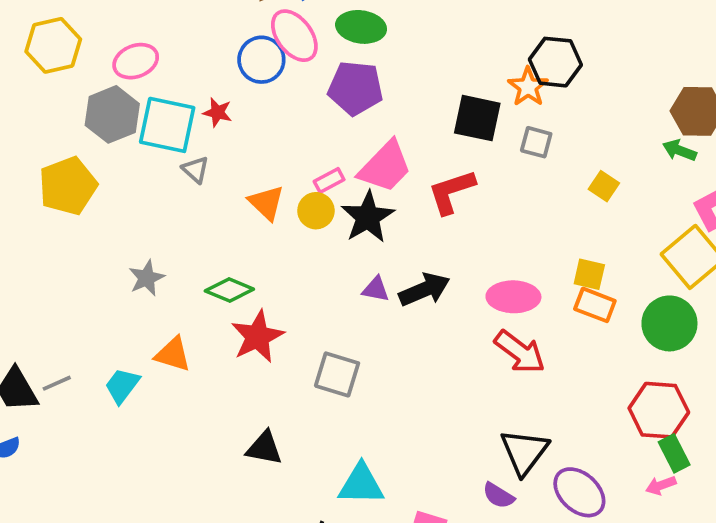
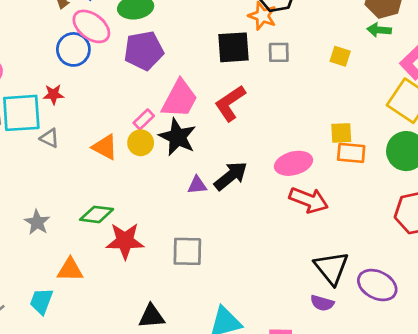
yellow square: (604, 186) -> (340, 56), moved
red star: (257, 337) -> (125, 241), turned -30

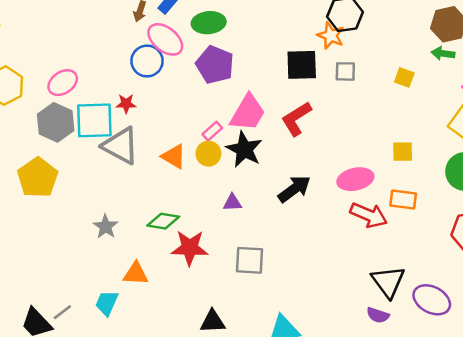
purple pentagon: (144, 51) -> (215, 65), turned 30
gray triangle: (50, 138) -> (121, 146), size x2.0
orange rectangle: (351, 153) -> (403, 199), moved
purple triangle: (197, 185) -> (232, 203), moved

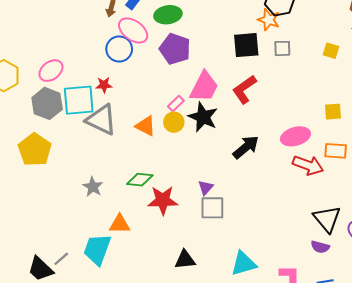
purple triangle: (232, 203) -> (206, 187), moved, turned -42
cyan trapezoid: (107, 303) -> (97, 249), size x1.5

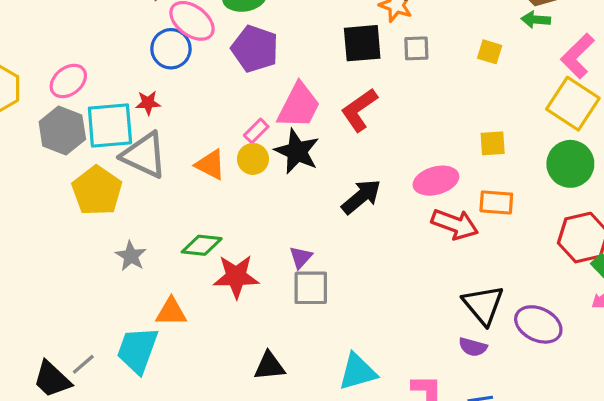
yellow pentagon: (35, 150) -> (97, 191), moved

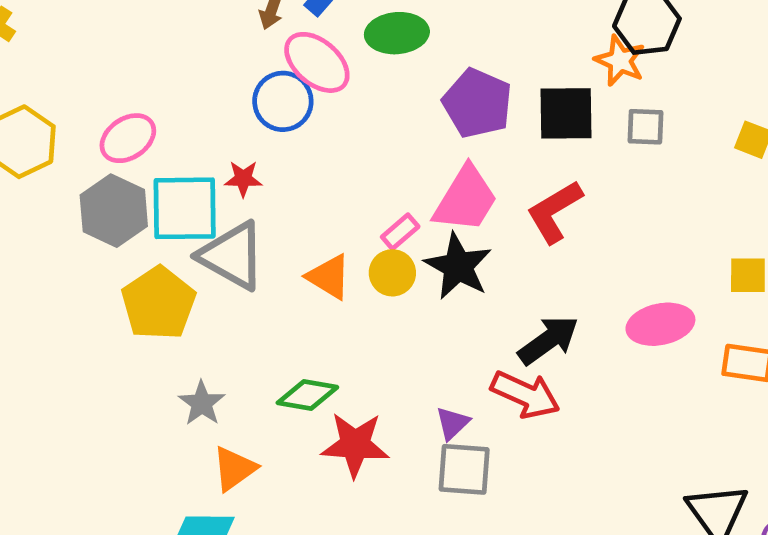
purple pentagon: (255, 49) -> (477, 103), moved
red arrow: (455, 224) -> (525, 395), moved
orange triangle: (171, 312) -> (234, 469), moved, turned -40

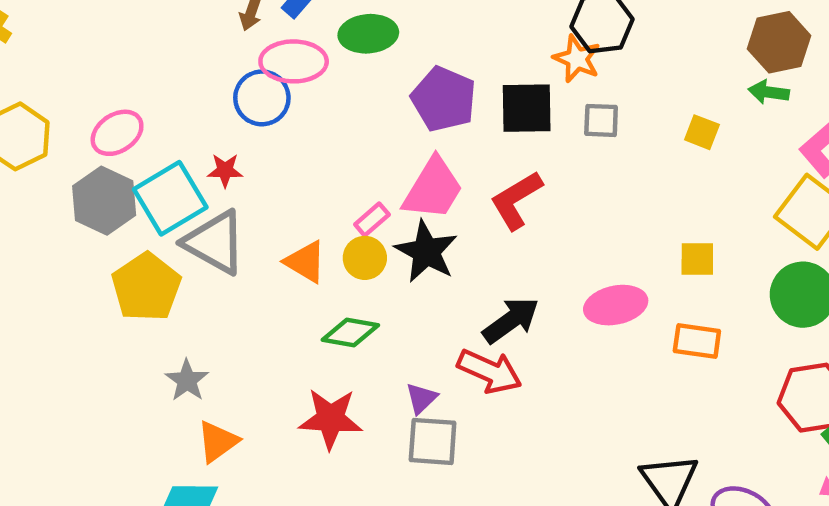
pink ellipse: (317, 62) -> (294, 61), turned -40
cyan square: (185, 208) -> (170, 198), turned -30
green diamond: (307, 395) -> (350, 333), moved

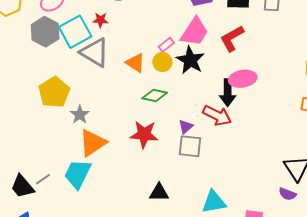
yellow pentagon: (146, 287) -> (54, 92), moved
pink ellipse: (616, 305) -> (243, 79), moved
black arrow: (511, 320) -> (228, 93), turned 124
orange triangle: (218, 441) -> (93, 143), size x1.4

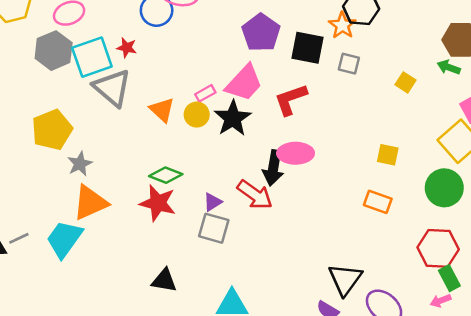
green diamond: (155, 96) -> (166, 175), moved

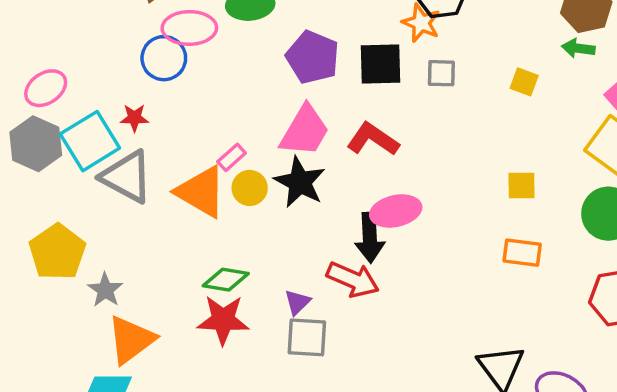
pink rectangle: (205, 93) -> (232, 157), moved
red L-shape: (291, 99) -> (373, 139), turned 66
orange triangle: (162, 110) -> (201, 192), size x1.5

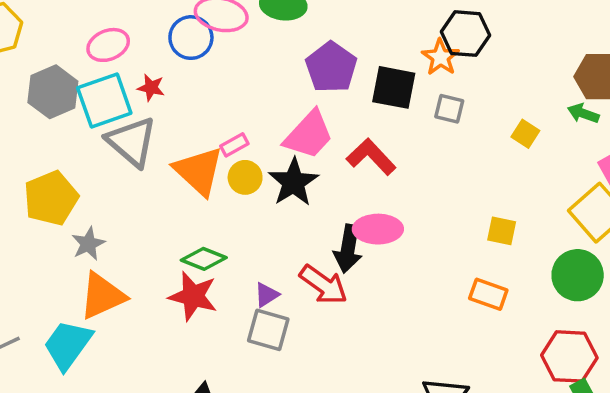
pink ellipse: (46, 88) -> (108, 45), moved

